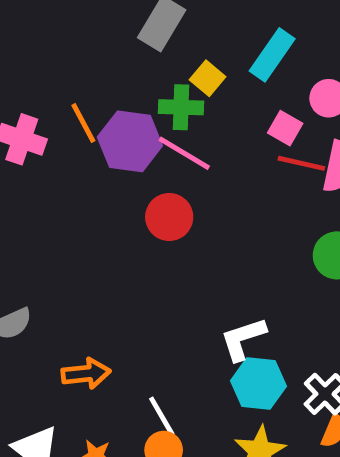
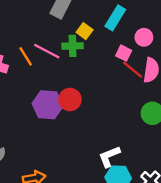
purple hexagon: (130, 141) -> (48, 105), moved
pink line: (184, 153) -> (47, 51), moved
red line: (301, 163) -> (133, 70), turned 30

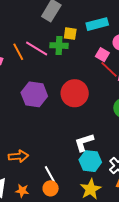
cyan rectangle: (115, 18) -> (97, 24), turned 40
yellow square: (85, 31) -> (70, 34), turned -32
red circle: (70, 99) -> (75, 93), moved, size x1.4

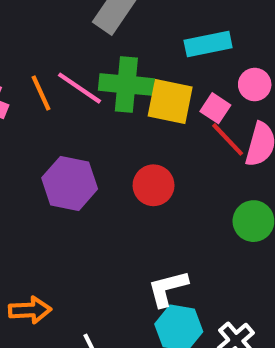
yellow square: (70, 34) -> (170, 101), moved, size x1.6
green cross: (59, 46) -> (126, 85), size x1.4
red circle: (75, 93) -> (154, 185), size x0.7

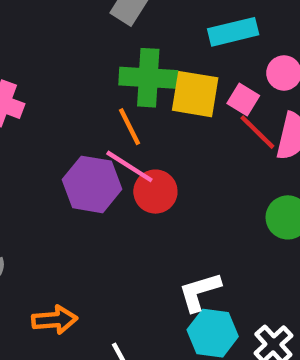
pink line: (80, 88) -> (129, 166), moved
orange line: (41, 93) -> (129, 127), moved
red circle: (154, 185) -> (155, 192), moved

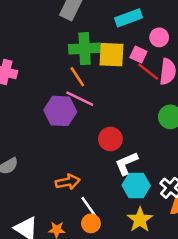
red circle: (155, 192) -> (110, 139), moved
orange arrow: (55, 320) -> (68, 182), moved

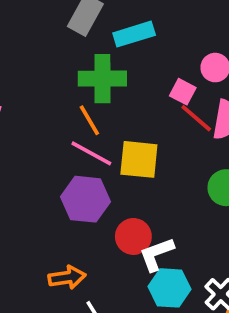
cyan rectangle: (129, 18) -> (134, 34), moved
yellow square: (111, 55) -> (139, 159), moved
purple hexagon: (60, 111) -> (86, 199), moved
red circle: (110, 139) -> (133, 236), moved

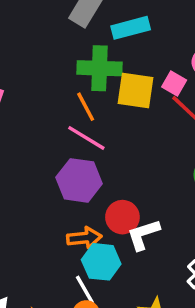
yellow square: (139, 159) -> (135, 90), moved
orange arrow: (67, 277) -> (84, 238), moved
cyan hexagon: (169, 288) -> (101, 262), moved

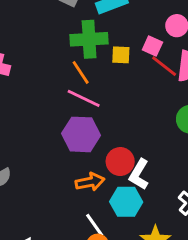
yellow square: (135, 90) -> (121, 55), size x0.6
white L-shape: (143, 235) -> (139, 174), turned -36
cyan hexagon: (101, 262) -> (126, 202), moved

